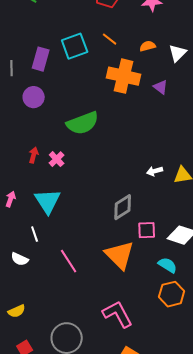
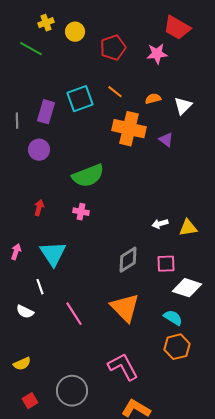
pink cross: (57, 159) -> (81, 212), moved, turned -35
pink square: (147, 230) -> (166, 264), moved

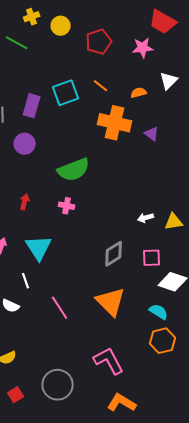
white triangle: (183, 106) -> (169, 81), moved

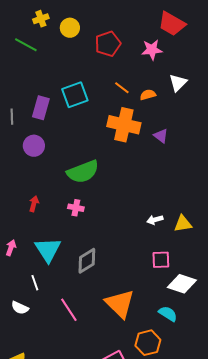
orange line: (101, 86) -> (122, 88), moved
gray diamond: (114, 254) -> (87, 261), moved
orange hexagon: (163, 341) -> (148, 343), moved

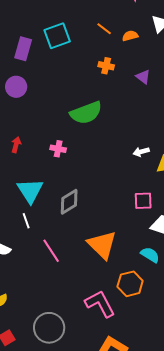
orange cross: (124, 125) -> (106, 66), size x0.5
green semicircle: (83, 172) -> (86, 113), moved
white arrow: (155, 220) -> (141, 152), moved
white line: (35, 283) -> (26, 221), moved

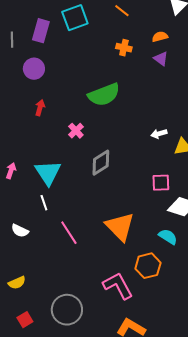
orange semicircle: (130, 36) -> (160, 37), moved
red arrow: (16, 145) -> (40, 108), moved
pink cross: (58, 149) -> (76, 131), turned 35
gray diamond: (69, 202) -> (101, 163), moved

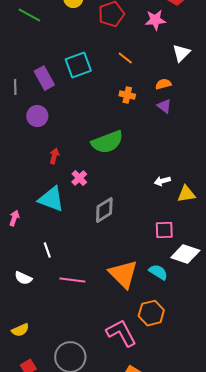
purple rectangle: (41, 31) -> (44, 78), turned -45
red arrow: (40, 108) -> (54, 156), moved
cyan triangle: (48, 173) -> (51, 199), moved, turned -36
pink line: (69, 233) -> (72, 280), turned -50
cyan semicircle: (168, 237) -> (158, 272), moved

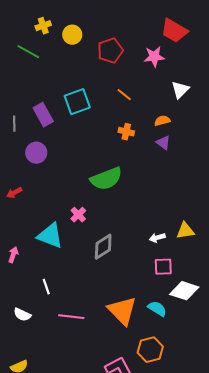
red arrow: (54, 156) -> (14, 193), moved, turned -133
white arrow: (162, 181) -> (157, 238), moved

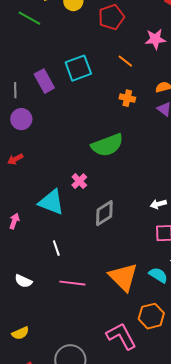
pink star: (154, 57) -> (155, 39), moved
purple circle: (36, 153) -> (21, 119), moved
white line: (46, 287) -> (56, 248), moved

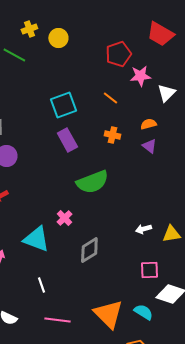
red pentagon: (111, 17) -> (118, 54), moved
purple rectangle: (44, 81) -> (67, 140), moved
white arrow: (158, 204) -> (143, 229), moved

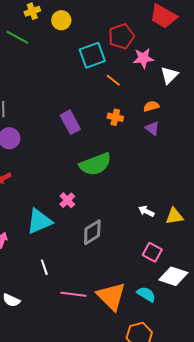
cyan square: (63, 105) -> (92, 55), moved
white arrow: (143, 229) -> (146, 211), turned 42
cyan triangle: (36, 239) -> (39, 221), turned -44
pink square: (149, 270) -> (152, 252), turned 30
pink line: (57, 320) -> (73, 294), moved

